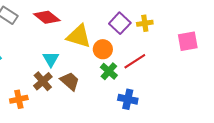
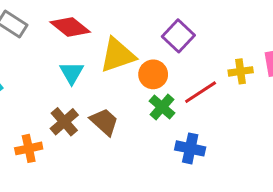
yellow cross: (145, 23) -> (241, 71), moved
yellow triangle: (79, 36) -> (118, 55), turned -36
cyan triangle: (51, 59) -> (72, 73), moved

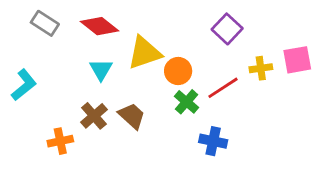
purple square: (178, 36) -> (227, 29), moved

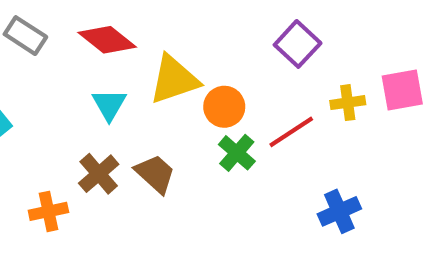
blue cross: (213, 141) -> (339, 211), moved, turned -36

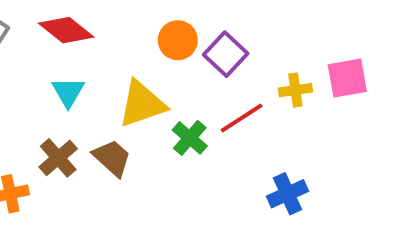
purple square: (298, 44) -> (226, 54), moved
yellow triangle: (174, 80) -> (142, 104), moved
orange circle: (224, 107) -> (178, 40), moved

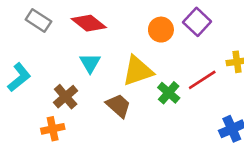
purple square: (226, 54) -> (197, 22), moved
brown cross: (58, 158) -> (66, 97), moved

